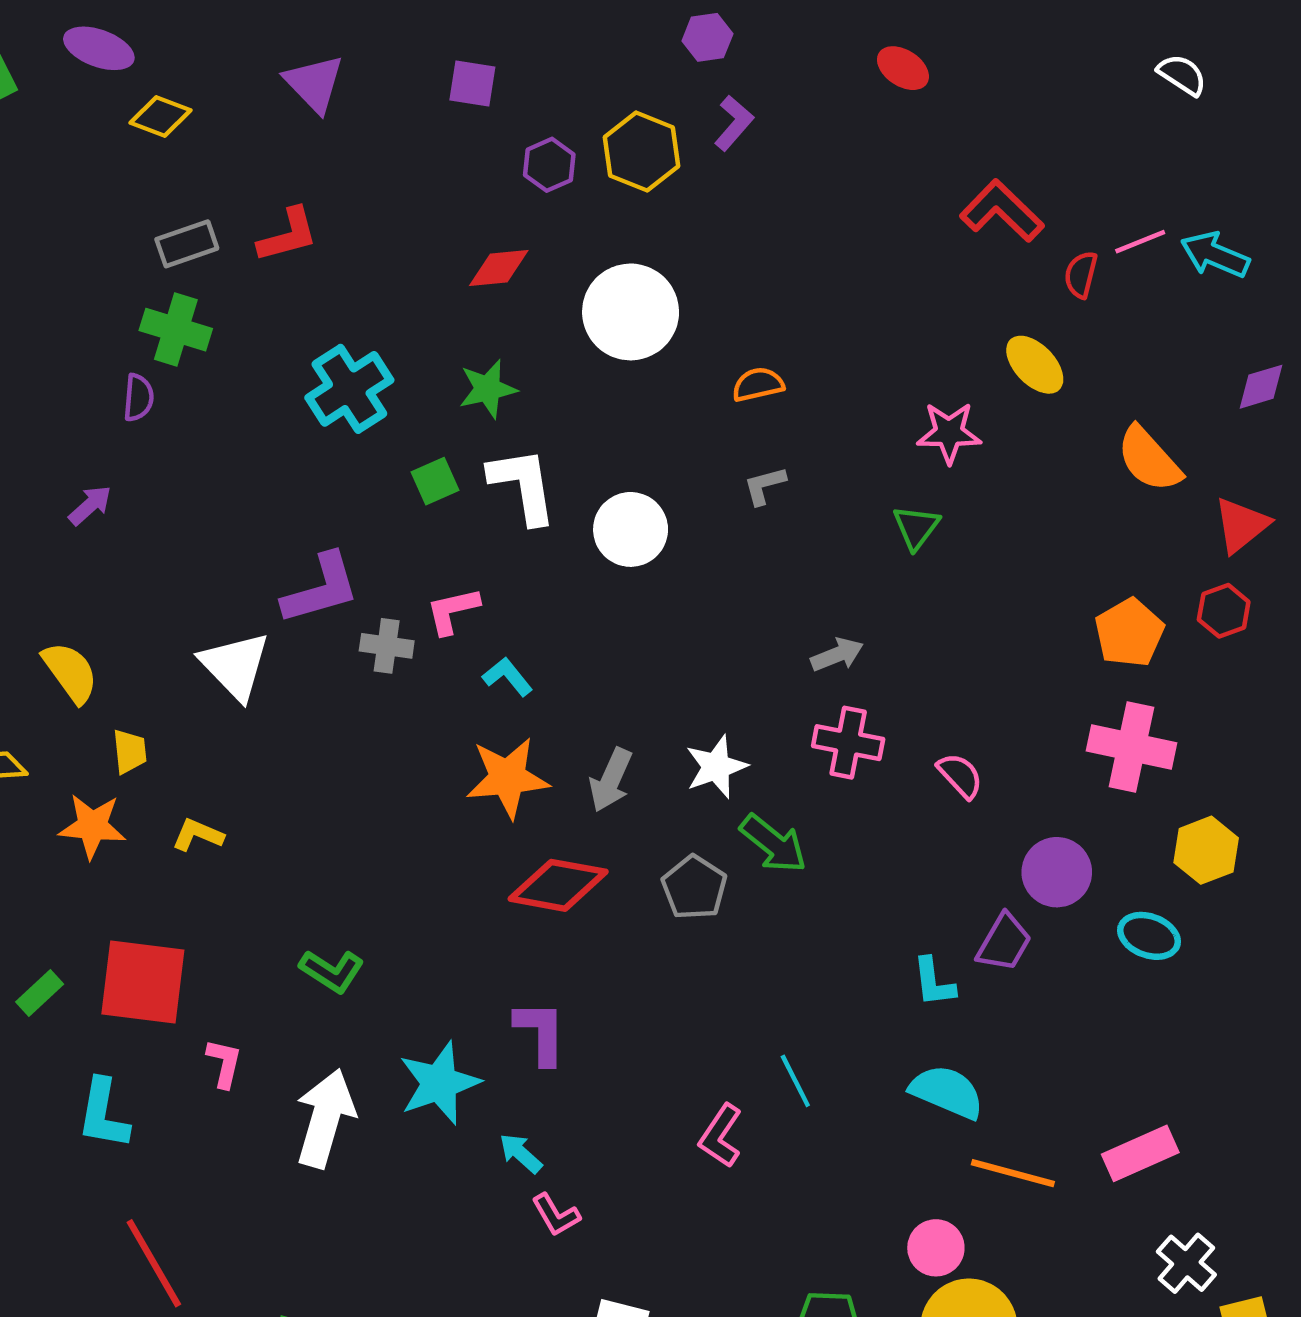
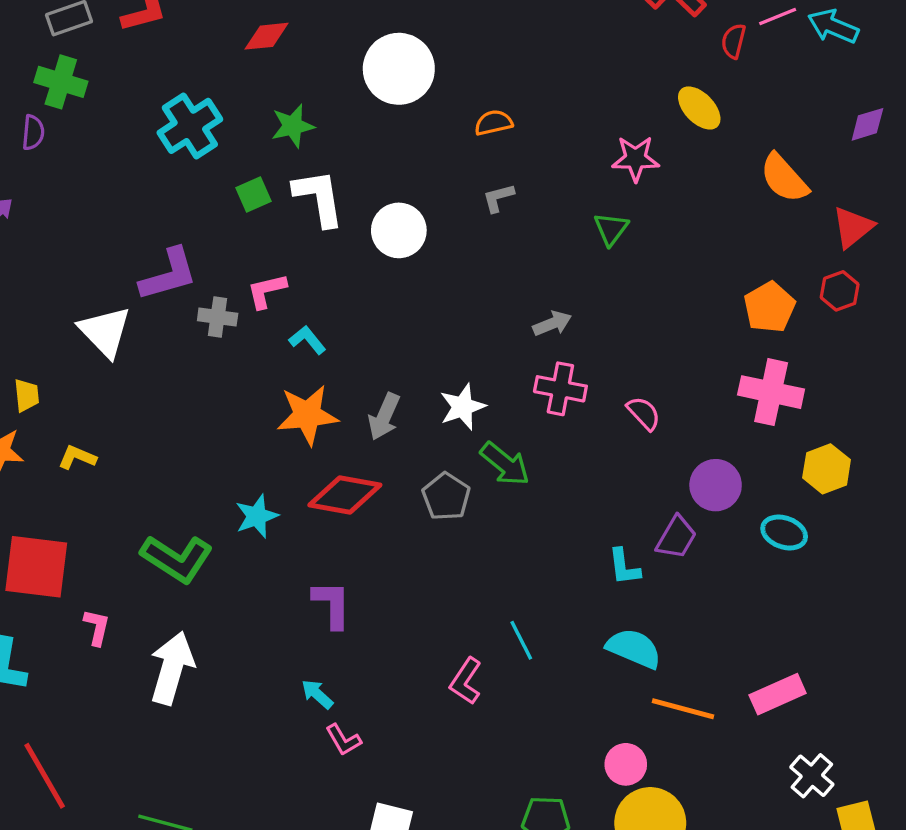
red diamond: (499, 268) -> (267, 36), moved
green L-shape: (332, 971) -> (177, 559), size x1.5
cyan star: (439, 1083) -> (257, 516), moved, size x0.7

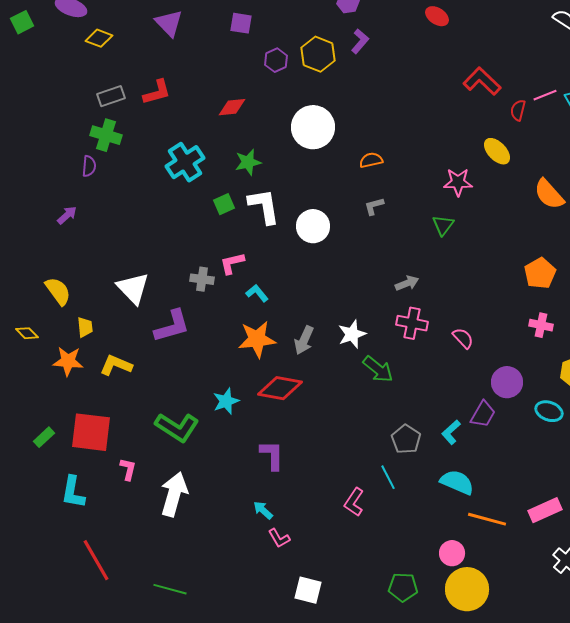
purple L-shape: (169, 275) -> (172, 326), moved
pink cross: (771, 392) -> (541, 325), size x0.6
yellow L-shape: (77, 457) -> (116, 365), size x1.4
gray pentagon: (446, 497) -> (406, 439), moved
cyan L-shape: (624, 567) -> (451, 432), turned 55

